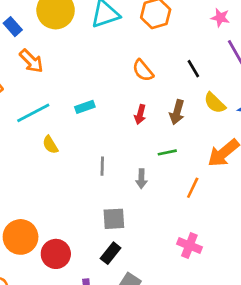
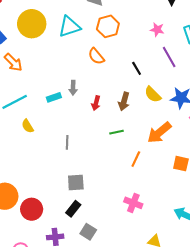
orange semicircle: (143, 70) -> (96, 56), moved
gray arrow: (141, 179) -> (73, 88), moved

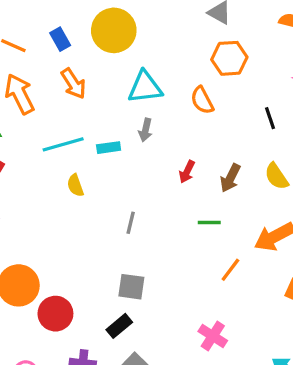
cyan triangle: (69, 27) -> (145, 87), moved
black line: (137, 68) -> (270, 118), moved
gray arrow: (73, 88) -> (145, 130), moved
cyan rectangle: (54, 97) -> (109, 148), moved

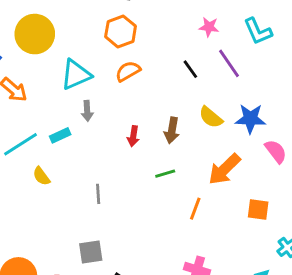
orange hexagon: (229, 58) -> (121, 31), moved
orange semicircle: (202, 100) -> (128, 71), turned 105
gray square: (131, 287) -> (91, 252), moved

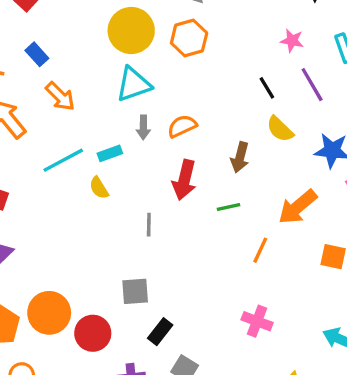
yellow circle: (35, 34) -> (131, 30), moved
orange semicircle: (128, 71) -> (182, 126), moved
yellow semicircle: (211, 117) -> (280, 129), moved
red arrow: (133, 136) -> (184, 180), moved, size x1.6
yellow semicircle: (41, 176) -> (99, 188), moved

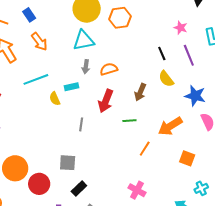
cyan rectangle: (110, 153) -> (72, 87), moved

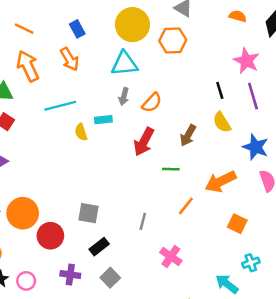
blue rectangle: (29, 15) -> (77, 29), moved
pink star: (181, 28) -> (246, 61), size x1.5
orange semicircle: (109, 69) -> (152, 103), turned 144
gray line: (81, 124) -> (143, 221), moved

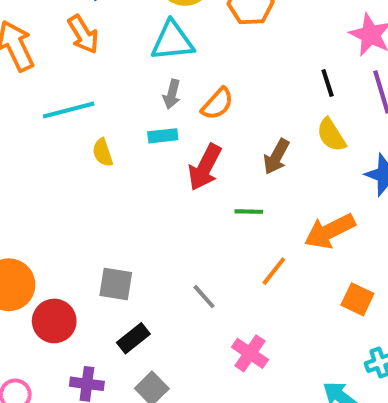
cyan rectangle: (103, 120) -> (163, 136), moved
gray line: (143, 221) -> (204, 297), turned -56

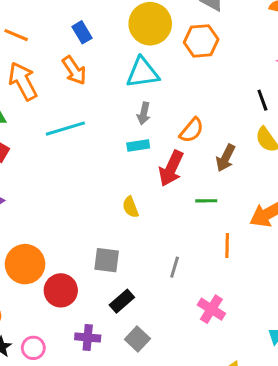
orange semicircle: (217, 104) -> (192, 130), moved
yellow semicircle: (103, 153) -> (130, 207), moved
orange line: (274, 271) -> (227, 246), turned -35
gray line: (204, 297) -> (175, 267), turned 60

